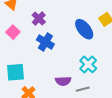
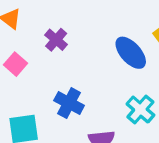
blue cross: (45, 42) -> (69, 103), moved

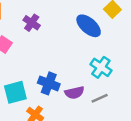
blue cross: (69, 103) -> (49, 83), moved

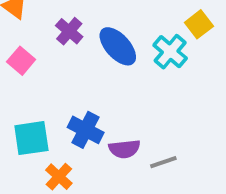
blue ellipse: (89, 26) -> (118, 46), moved
cyan cross: (101, 67) -> (170, 52), moved

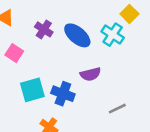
cyan square: (31, 138) -> (32, 90), moved
purple semicircle: (124, 149) -> (90, 74), moved

